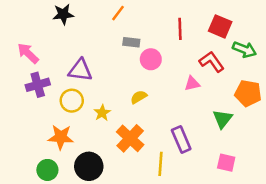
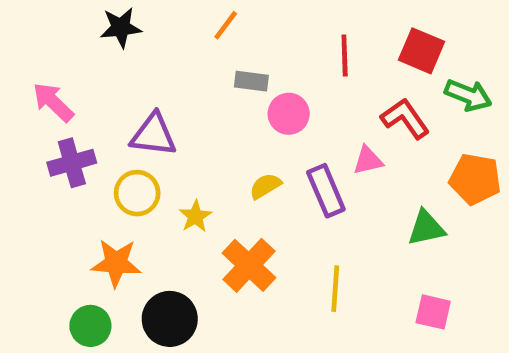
green triangle: (223, 119) -> (426, 228), turned 40
purple rectangle: (181, 140) -> (326, 191), moved
yellow line: (161, 164) -> (335, 289), moved

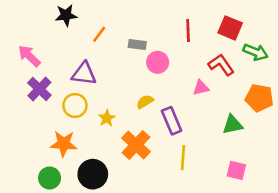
orange line: (226, 25) -> (99, 34), moved
purple cross: (72, 163) -> (39, 89), turned -30
purple rectangle: (326, 191) -> (172, 121), moved

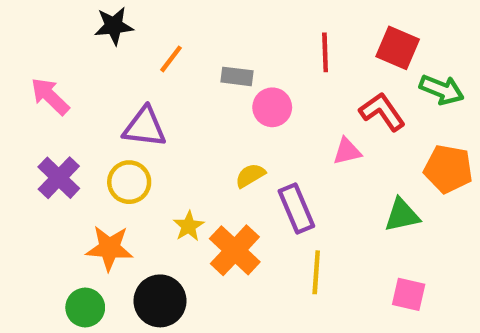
purple cross: (39, 89) -> (59, 178), moved
yellow star: (107, 118) -> (189, 226), moved

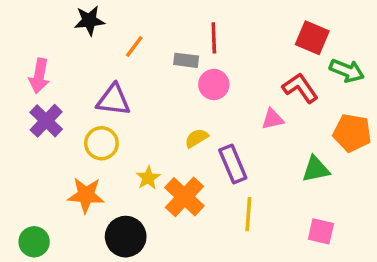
red line: (325, 52) -> (214, 38), moved
pink arrow: (50, 96) -> (39, 76), turned -124
purple cross: (59, 178) -> (46, 121), moved
green circle: (85, 308) -> (34, 242), moved

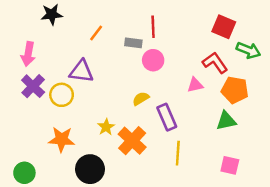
black star: (89, 21) -> (52, 14), moved
orange pentagon: (352, 133) -> (235, 90), moved
yellow circle: (101, 143) -> (62, 95), moved

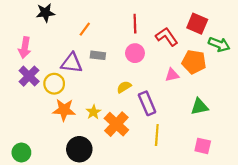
gray rectangle: (133, 43) -> (98, 55), moved
red L-shape: (215, 63) -> (167, 37), moved
orange pentagon: (235, 90) -> (194, 62), moved
orange star: (62, 139) -> (64, 110), moved

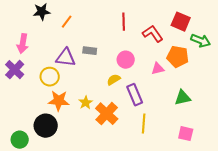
orange line: (85, 29) -> (67, 22), moved
pink circle: (135, 53) -> (126, 60), moved
purple cross: (29, 76) -> (15, 70), moved
black circle: (79, 149) -> (46, 126), moved

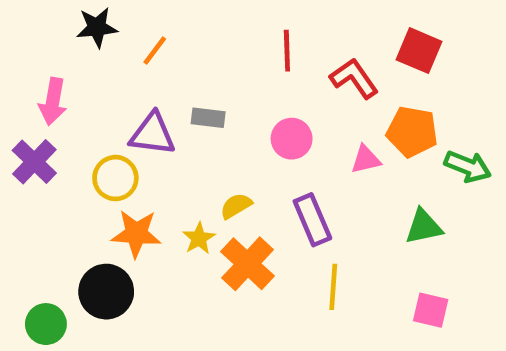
green arrow: (201, 41) -> (468, 166), moved
yellow semicircle: (114, 80) -> (236, 206), moved

